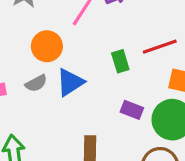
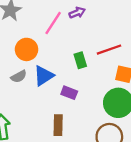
purple rectangle: (132, 110) -> (69, 93), moved

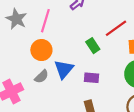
pink line: (53, 23) -> (45, 21), moved

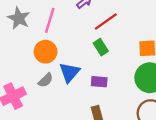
red line: (116, 28) -> (106, 22), moved

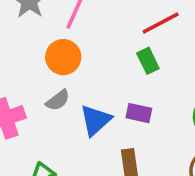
blue triangle: (70, 72) -> (96, 120), moved

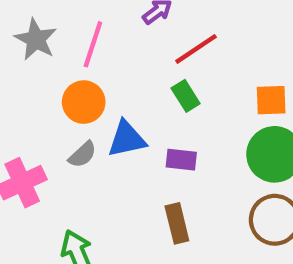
blue triangle: (96, 120) -> (127, 139), moved, turned 36

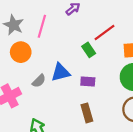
red line: (196, 49) -> (105, 32), moved
orange circle: (84, 102) -> (21, 52), moved

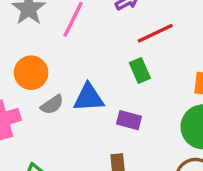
red line: (105, 32) -> (155, 33), moved
orange circle: (21, 52) -> (31, 73), moved

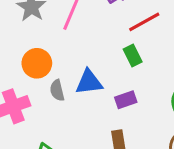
gray semicircle: (52, 105) -> (57, 90), turned 115
purple rectangle: (129, 120) -> (126, 100), turned -30

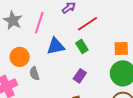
blue triangle: (89, 82) -> (56, 46), moved
purple rectangle: (126, 100) -> (80, 76), turned -32

